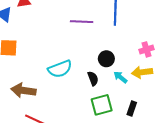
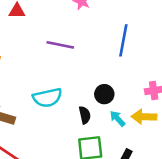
purple line: (82, 22) -> (60, 45), moved

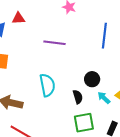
cyan semicircle: (47, 98) -> (47, 85), turned -85

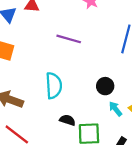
black semicircle: (78, 97) -> (67, 120), moved, turned -64

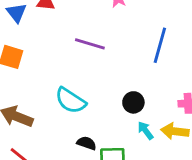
cyan semicircle: (54, 86) -> (71, 101), turned 125

